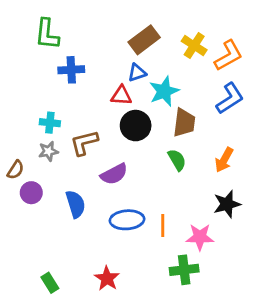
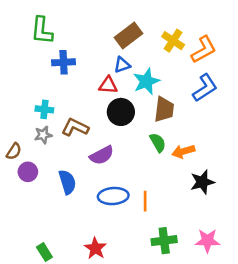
brown L-shape: (84, 143) -> (75, 127), turned 40
orange arrow: (224, 160) -> (183, 151), moved, turned 45
pink star: (200, 237) -> (207, 241), moved

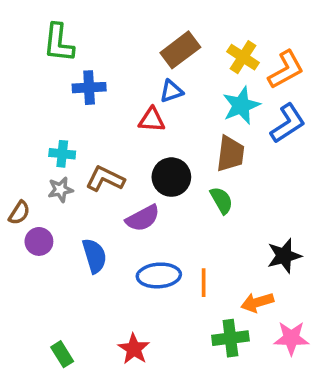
cyan star: (146, 81) -> (241, 105), moved
black circle: (121, 112) -> (171, 177), moved
orange arrow: (183, 151) -> (257, 302), moved

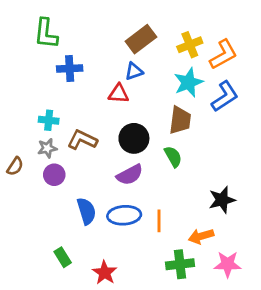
yellow cross: (243, 57) -> (190, 45), turned 35
purple semicircle: (143, 218) -> (130, 175), moved
purple circle: (39, 241) -> (54, 175), moved
blue semicircle: (94, 256) -> (86, 211), moved
green rectangle: (62, 354) -> (63, 257), moved

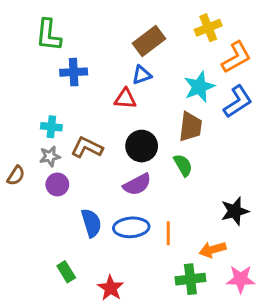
yellow cross: (190, 45) -> (208, 28), moved

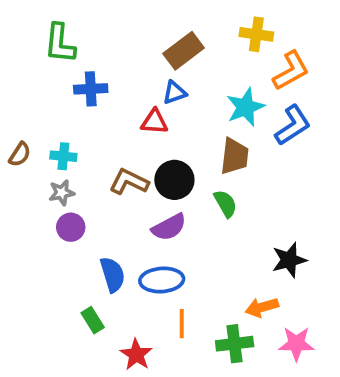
yellow cross: (208, 28) -> (256, 34), turned 30
brown L-shape: (87, 147) -> (129, 182), moved
brown semicircle: (16, 176) -> (20, 154), moved
orange line: (168, 233) -> (182, 324), moved
green rectangle: (66, 272) -> (93, 320), moved

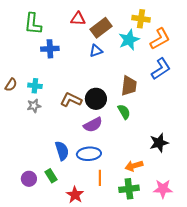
cyan star: (245, 107) -> (129, 40), moved
red triangle: (154, 122) -> (78, 19), moved
purple circle: (71, 227) -> (29, 179), moved
orange arrow: (262, 307) -> (134, 166), moved

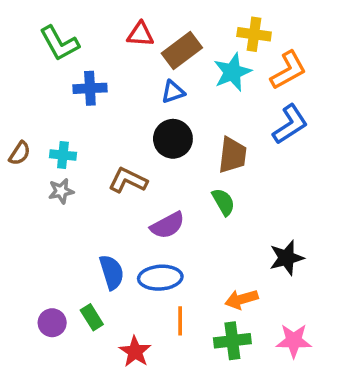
green L-shape: (33, 24) -> (59, 43), turned -35
black circle: (96, 99) -> (173, 139), moved

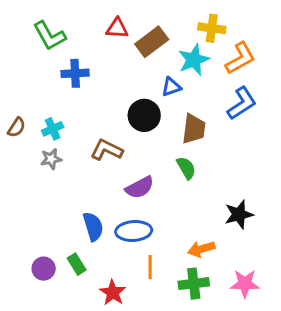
blue triangle: (173, 92) -> (171, 87), moved
cyan cross: (63, 155) -> (53, 129), turned -30

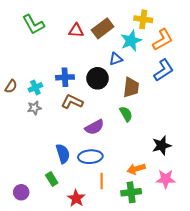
red triangle: (117, 28) -> (76, 30), moved
blue cross: (75, 73) -> (65, 77), moved
purple circle: (44, 269) -> (21, 192), moved
pink star: (245, 284) -> (166, 179), moved

